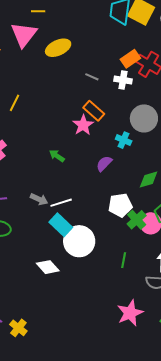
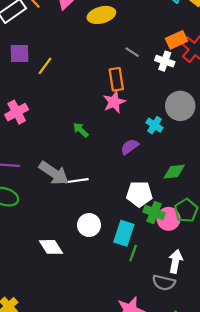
orange rectangle: (94, 111) -> (116, 79), moved, turned 30
gray arrow: (39, 199) -> (54, 173), size x1.6
green cross: (137, 220) -> (154, 212), turned -36
cyan rectangle: (61, 225) -> (124, 233), moved, turned 55
white circle: (79, 241) -> (89, 225), size x0.7

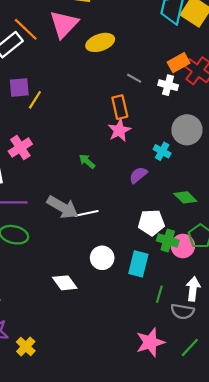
yellow line: (45, 66) -> (35, 100), moved
green diamond: (174, 172) -> (185, 197), turned 55
green line: (133, 253) -> (159, 294), moved

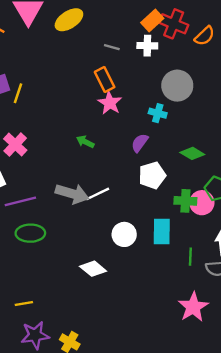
white pentagon: (151, 223) -> (152, 175), moved

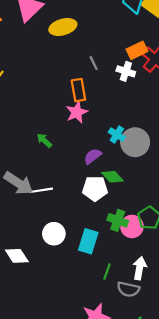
gray line: (112, 47) -> (94, 63), turned 32
gray circle: (177, 86) -> (135, 142), moved
green diamond: (192, 153) -> (112, 177), moved

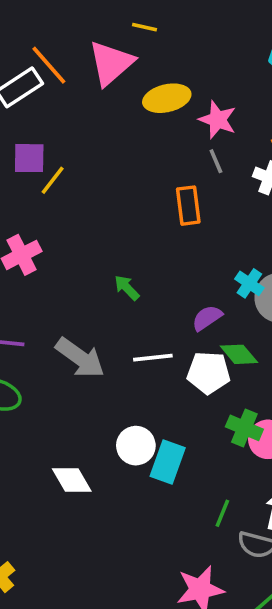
pink star: (77, 112) -> (218, 120), moved, turned -30
white line: (41, 190) -> (153, 358), moved
cyan rectangle: (88, 241) -> (168, 462), moved

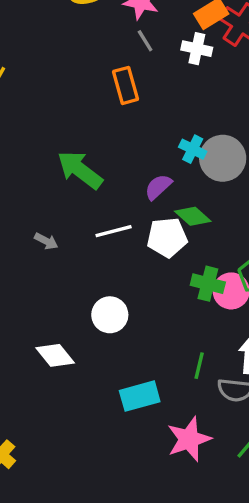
green arrow: (127, 288) -> (80, 170), size x1.8
gray arrow: (80, 358) -> (46, 241), size x0.5
cyan rectangle: (168, 462) -> (140, 396), moved, turned 63

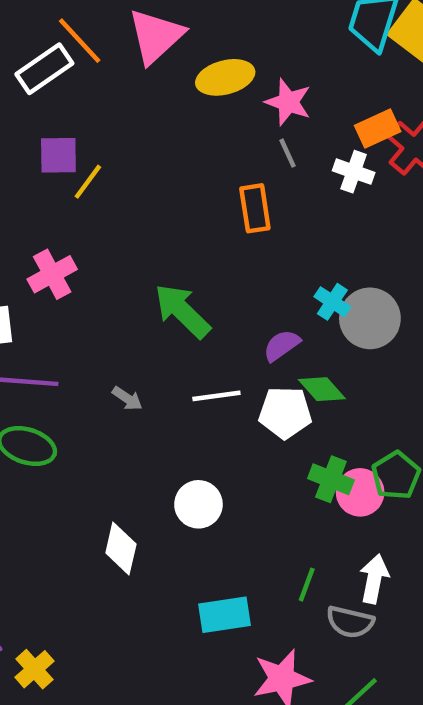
white diamond: (55, 355) -> (121, 549), turned 45

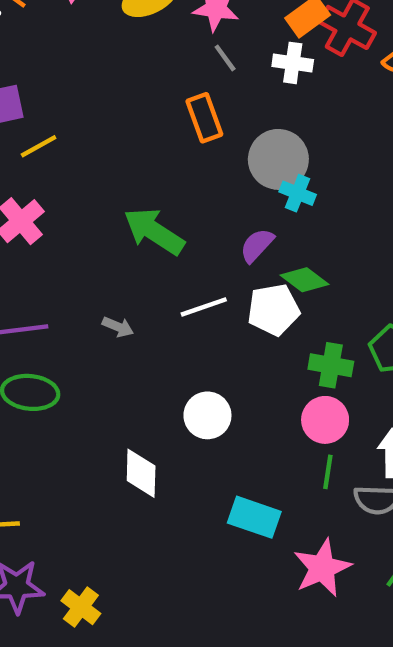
yellow line: (88, 182) -> (39, 146), moved, turned 36
gray circle: (370, 318) -> (278, 159), moved
pink circle: (360, 492) -> (325, 420), moved
cyan rectangle: (225, 615) -> (254, 517), turned 39

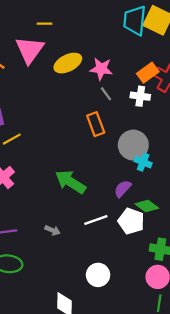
white pentagon: (273, 310) -> (131, 221), turned 30

